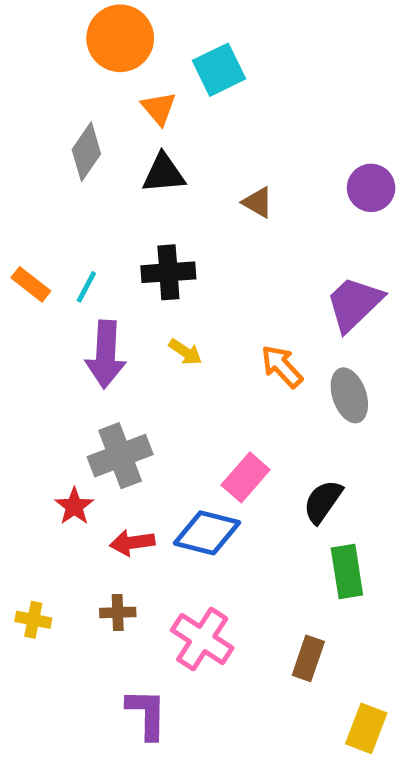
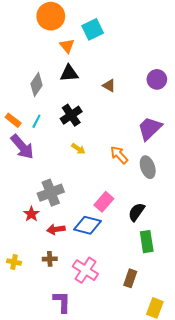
gray diamond: (86, 152) -> (36, 85), moved
black cross: (168, 272) -> (71, 115), turned -30
purple arrow: (106, 354) -> (22, 147), moved, turned -44

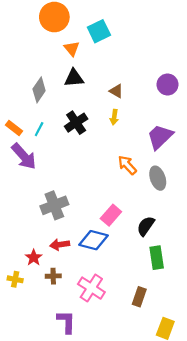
yellow arrow: (78, 149) -> (114, 117), moved, turned 64
red star: (31, 214) -> (34, 258), moved

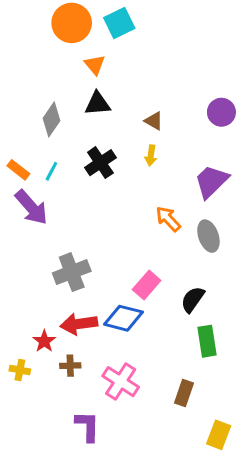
cyan square: (99, 31) -> (119, 23), moved
red arrow: (60, 245) -> (79, 324), size x1.4

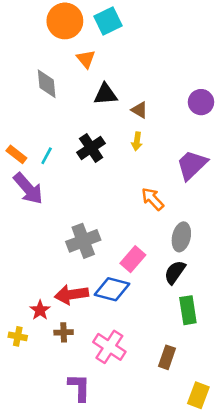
black triangle: (98, 104) -> (105, 94), moved
gray diamond: (51, 119) -> (47, 84), moved, turned -40
gray ellipse: (208, 236) -> (181, 237), moved, turned 32
gray cross: (72, 272) -> (83, 241), moved

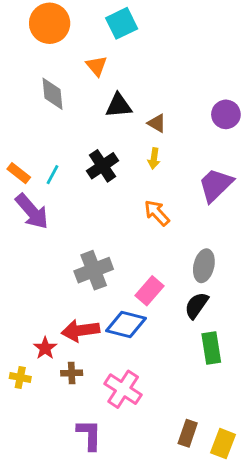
orange circle: (65, 21) -> (50, 23), moved
orange arrow: (153, 199) -> (157, 213), moved
brown rectangle: (167, 357) -> (188, 433), moved

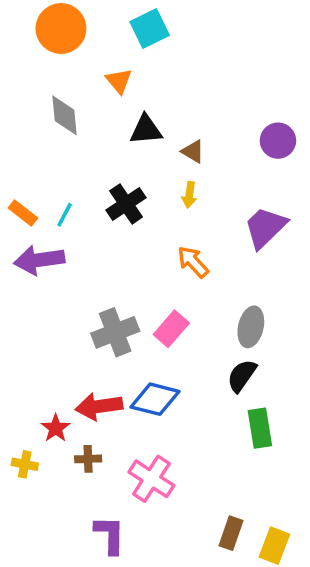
purple arrow: (32, 211) -> (39, 260), turned 123
pink rectangle: (150, 291) -> (171, 329), moved

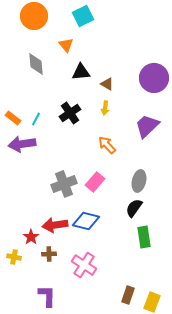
purple circle: (278, 141) -> (154, 78), size x1.5
purple L-shape: (110, 535) -> (47, 296), moved

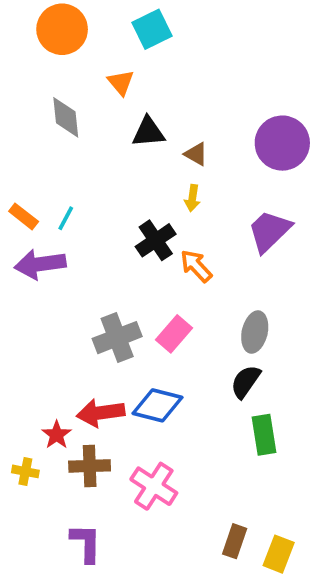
black cross: (70, 113) -> (156, 240), moved
brown cross: (49, 254) -> (90, 466), size x1.5

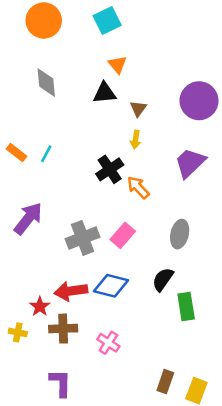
orange triangle: (121, 82) -> (117, 64), moved
brown triangle: (196, 154) -> (138, 109), turned 36
purple arrow: (40, 264) -> (28, 219), moved, turned 136
black semicircle: (246, 382) -> (163, 279), moved
pink cross: (154, 486) -> (108, 343), size x0.7

